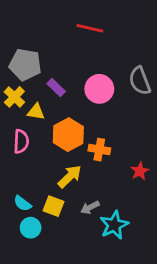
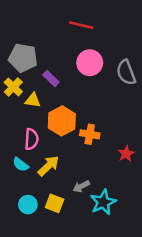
pink circle: (99, 89) -> (90, 63), moved
pink semicircle: (21, 141) -> (32, 139), moved
yellow arrow: (70, 176) -> (48, 166), moved
cyan semicircle: (22, 203) -> (21, 165), moved
yellow square: (53, 206) -> (55, 203), moved

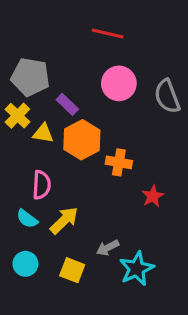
orange hexagon: (62, 121) -> (82, 140), moved
orange cross: (90, 134) -> (119, 162), moved
red star: (126, 154) -> (153, 196), moved
cyan circle: (28, 205) -> (25, 264), moved

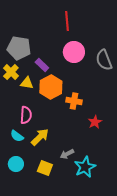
red line: (108, 33) -> (67, 21), turned 72

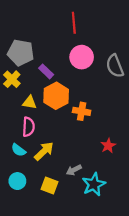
yellow triangle: (27, 83) -> (30, 102), moved
red star: (95, 122) -> (108, 146), moved

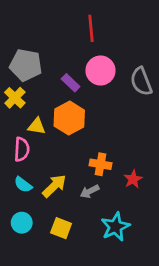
purple rectangle: (46, 71) -> (71, 83), moved
orange cross: (82, 111) -> (100, 164), moved
pink semicircle: (28, 127) -> (22, 149), moved
gray arrow: (74, 170) -> (90, 191), moved

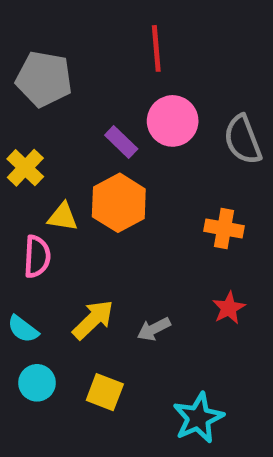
gray pentagon: (26, 65) -> (44, 79), moved
orange cross: (100, 164) -> (224, 228), moved
cyan semicircle: (23, 185) -> (23, 329), moved
cyan star: (115, 227) -> (198, 418), moved

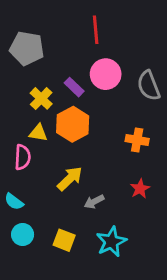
yellow cross: (25, 168) -> (41, 98), moved
yellow arrow: (93, 320) -> (70, 179), moved
cyan star: (198, 418) -> (111, 242), moved

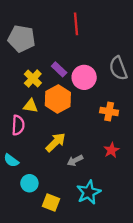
pink circle: (106, 74) -> (84, 77), moved
cyan circle: (23, 235) -> (29, 183), moved
yellow square: (64, 240) -> (51, 203), moved

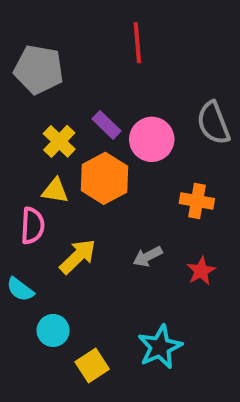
yellow arrow: (56, 142) -> (78, 256), moved
gray arrow: (75, 160) -> (148, 256), moved
yellow square: (51, 203) -> (92, 365), turned 36

